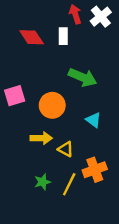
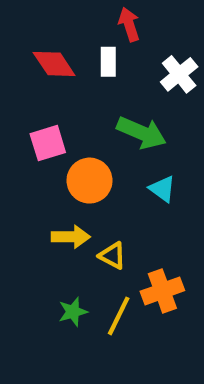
white cross: (101, 17) -> (179, 74), moved
pink square: (15, 96) -> (48, 143), moved
cyan triangle: (94, 120) -> (162, 189), moved

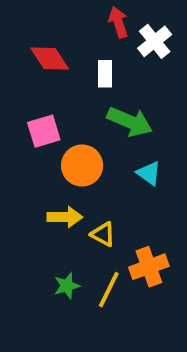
white rectangle: (108, 62) -> (105, 74), moved
white cross: (179, 74) -> (155, 41), moved

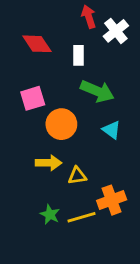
yellow triangle: (103, 234) -> (77, 176), turned -36
green star: (67, 286) -> (50, 214), turned -30
yellow line: (109, 290) -> (81, 217), turned 48

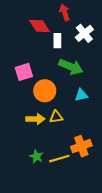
white cross: (116, 31) -> (84, 33), moved
red diamond: (37, 44) -> (40, 26), moved
cyan triangle: (112, 130) -> (81, 95), turned -48
yellow triangle: (77, 176) -> (56, 117), moved

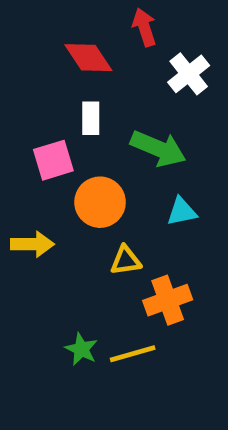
white rectangle: (57, 41) -> (91, 118), moved
yellow arrow: (35, 119) -> (32, 244), moved
orange cross: (81, 146) -> (168, 300), moved

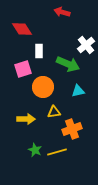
red arrow: (144, 27) -> (62, 12), turned -56
red diamond: (88, 58) -> (22, 29), moved
white cross: (189, 74) -> (86, 45), moved
yellow arrow: (32, 244) -> (26, 119), moved

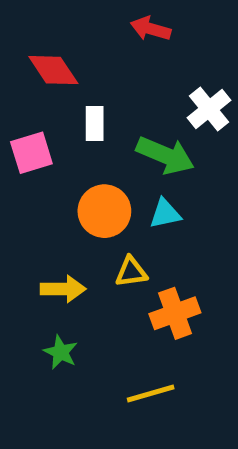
pink square: (23, 69) -> (31, 153), moved
cyan triangle: (78, 91) -> (165, 214), moved
green star: (35, 150) -> (61, 352), moved
yellow line: (57, 152) -> (151, 394), moved

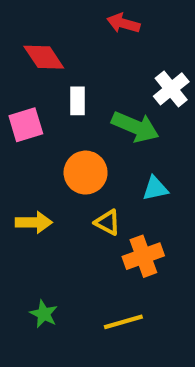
cyan triangle: (165, 214) -> (155, 188), moved
yellow triangle: (131, 272) -> (107, 222), turned 36
yellow arrow: (63, 289) -> (34, 222), moved
green star: (61, 352) -> (44, 314), moved

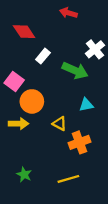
white rectangle: (78, 101) -> (43, 56), turned 40
pink square: (26, 125) -> (14, 82), moved, turned -36
orange circle: (86, 173) -> (32, 101), moved

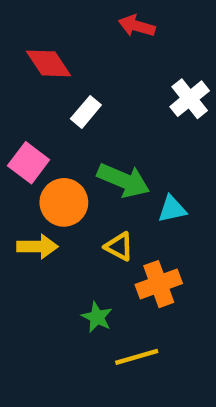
green arrow: (75, 70) -> (123, 180), moved
green star: (24, 175) -> (97, 317), moved

